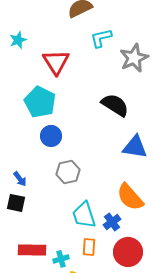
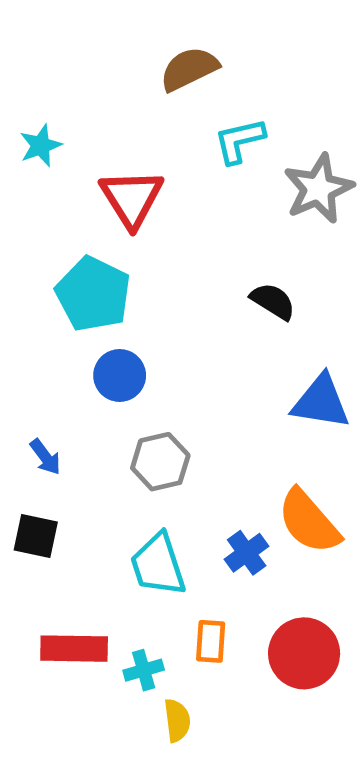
black semicircle: (115, 105) -> (273, 301), size x0.7
blue arrow: (20, 179) -> (45, 457), moved
cyan trapezoid: (84, 215) -> (158, 565), moved
blue cross: (112, 222) -> (247, 553), moved

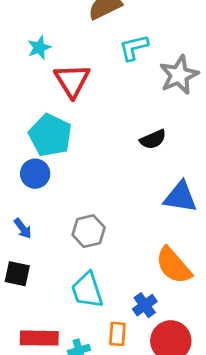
cyan star: (41, 145) -> (39, 48), moved
black semicircle: (273, 301) -> (153, 139), turned 124
blue circle: (120, 375) -> (35, 174), moved
blue cross: (247, 553) -> (145, 305), moved

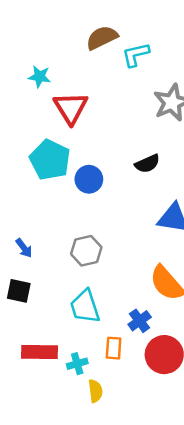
cyan star: (39, 48) -> (40, 77), turned 30
cyan L-shape: (134, 48) -> (136, 55), moved
blue circle: (35, 174) -> (89, 179), moved

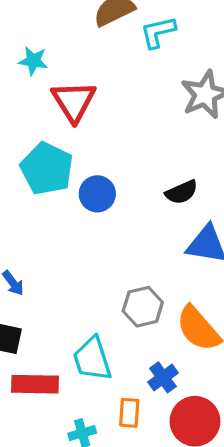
black semicircle: (147, 164) -> (182, 192), moved
gray hexagon: (86, 251) -> (143, 307), moved
red rectangle: (40, 352) -> (35, 384), moved

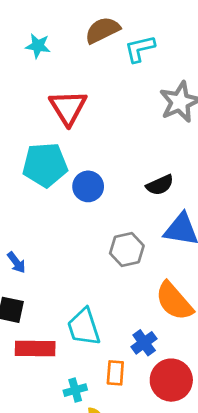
cyan star: (33, 61) -> (38, 46), moved
cyan pentagon: (47, 169) -> (45, 165), turned -30
gray hexagon: (143, 307) -> (127, 250), moved

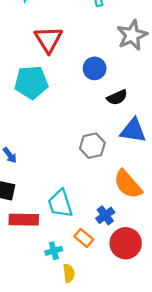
blue circle: (88, 186) -> (95, 68), moved
orange rectangle: (115, 373) -> (84, 238), turned -54

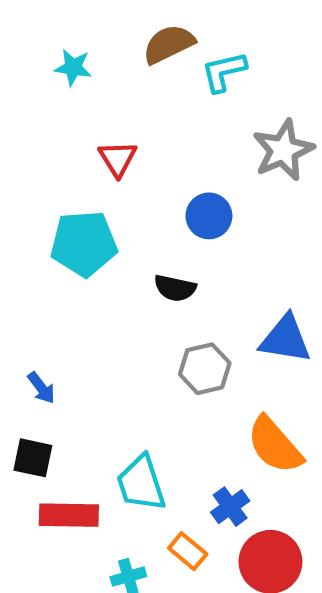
red triangle: (48, 39) -> (118, 159), size x0.7
black semicircle: (117, 97) -> (175, 288), moved, turned 36

